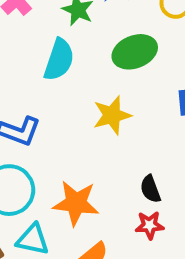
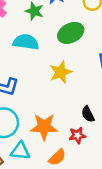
cyan semicircle: (59, 60) -> (26, 42), turned -95
red star: (150, 225) -> (77, 135), moved

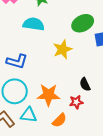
green ellipse: (71, 33) -> (83, 23), moved

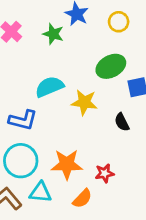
cyan semicircle: (34, 24) -> (49, 87), moved, turned -30
yellow star: (62, 49) -> (84, 102), turned 30
black semicircle: (85, 84) -> (122, 122), moved

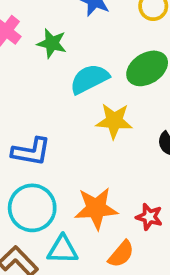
green star: (53, 34) -> (52, 43), moved
cyan semicircle: (49, 87) -> (89, 79), moved
red star: (105, 173) -> (149, 217), turned 30

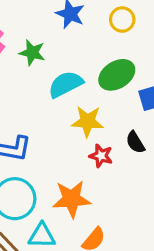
red star: (149, 217) -> (101, 156), moved

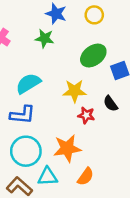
green star: (32, 53) -> (45, 38), moved
cyan semicircle: (66, 84) -> (28, 83), moved

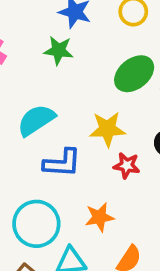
blue L-shape: (22, 115) -> (62, 163), moved
orange star: (67, 148) -> (99, 217), size x0.7

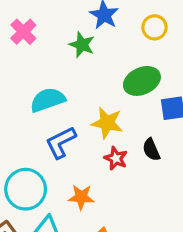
blue L-shape: (62, 163) -> (61, 142), turned 136

